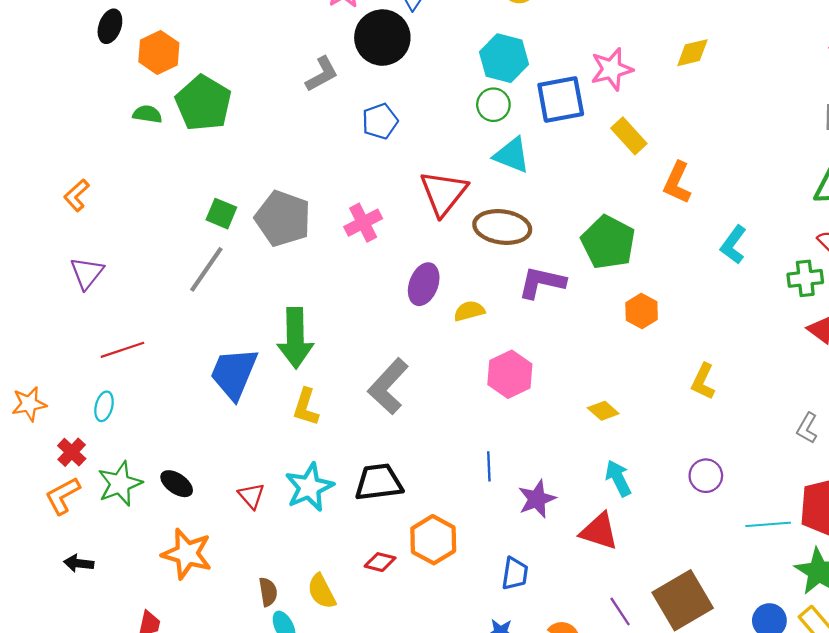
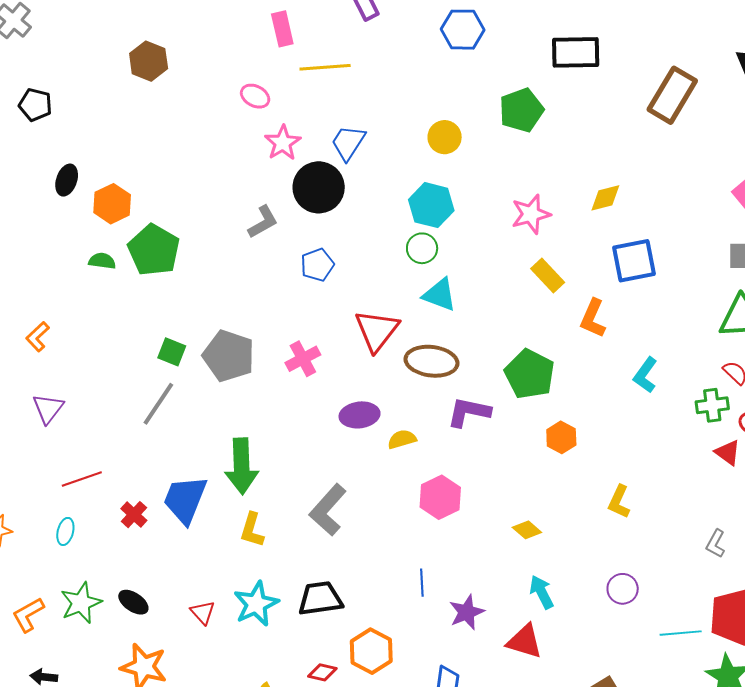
blue square: (561, 100) -> (634, 261), moved
purple ellipse: (424, 284) -> (360, 415), turned 63
red cross: (72, 452) -> (134, 515), moved

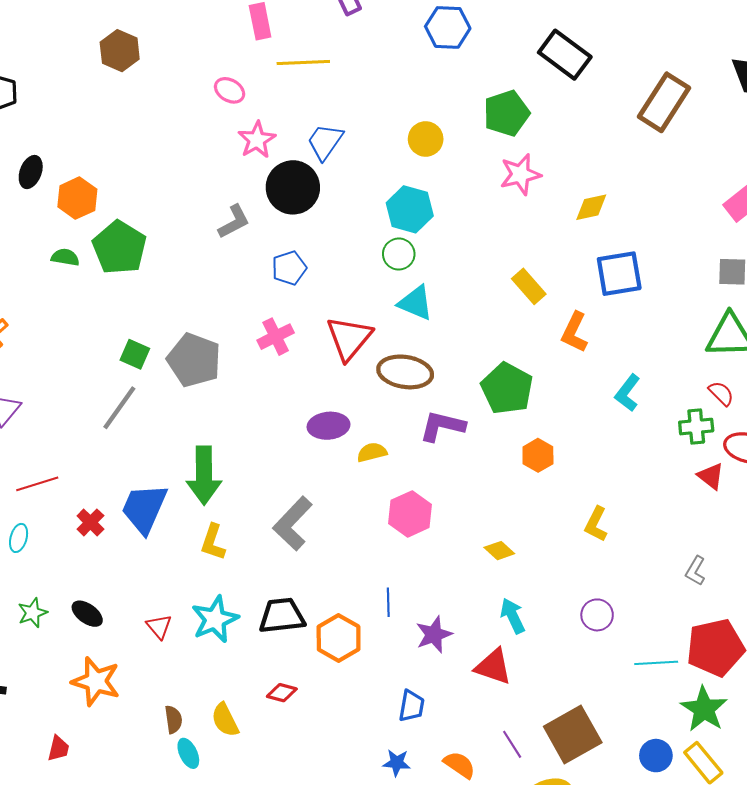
black rectangle: (576, 52) -> (565, 55), turned 36
pink star: (531, 214) -> (520, 174), moved
pink cross: (303, 359) -> (276, 337), moved
green star: (81, 603) -> (33, 613), size x0.7
orange hexagon: (371, 651) -> (339, 638), moved

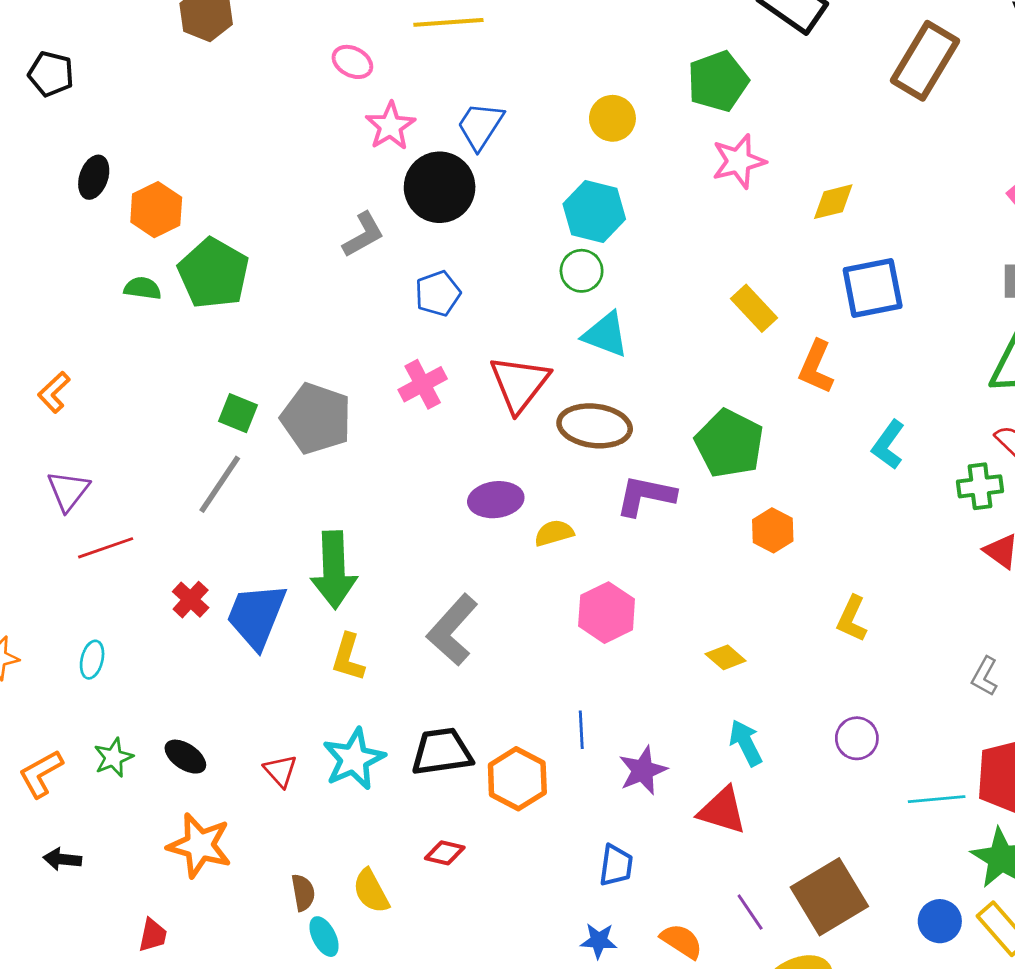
red line: (37, 484) -> (106, 548), moved
red cross: (90, 522) -> (191, 600), moved

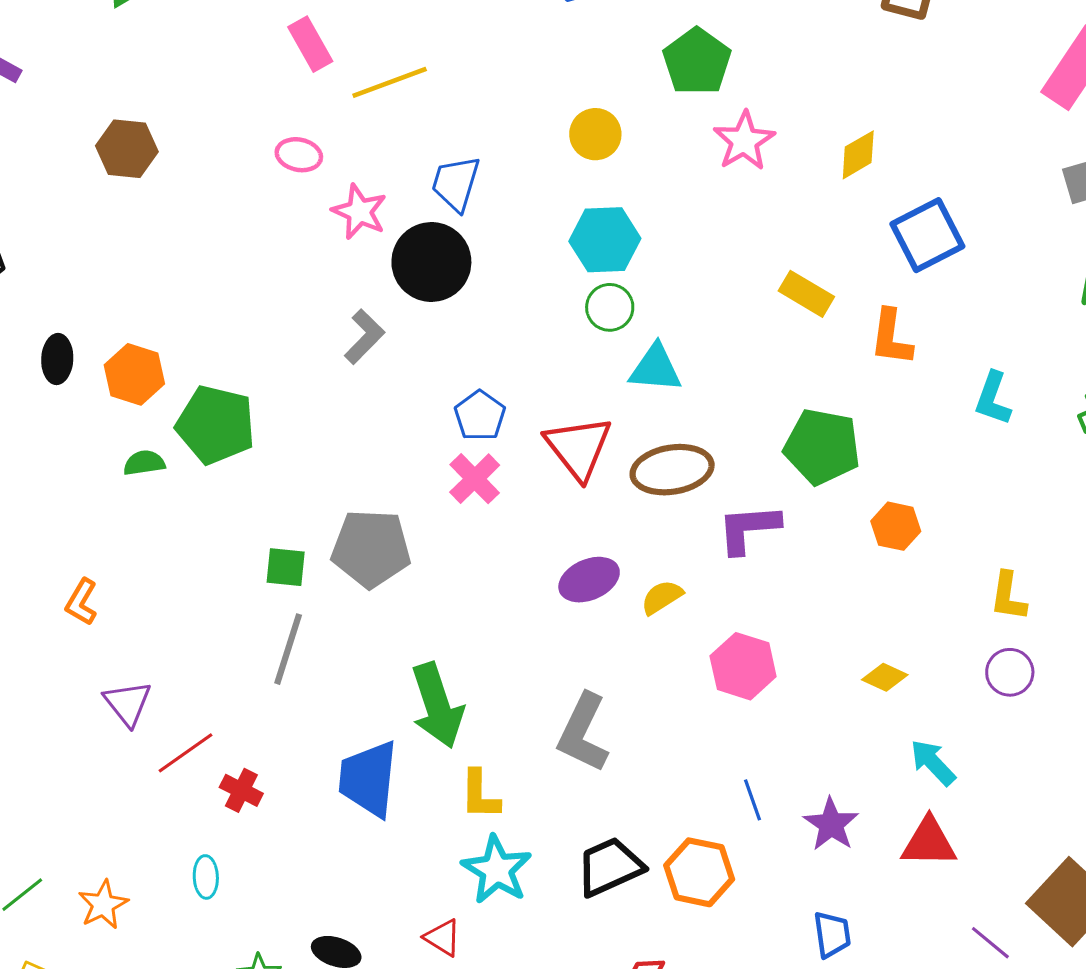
blue pentagon: (438, 294) -> (480, 416), moved
red cross: (191, 600) -> (241, 790), moved
purple circle: (857, 738) -> (1010, 672), moved
cyan star: (354, 759) -> (497, 870), moved

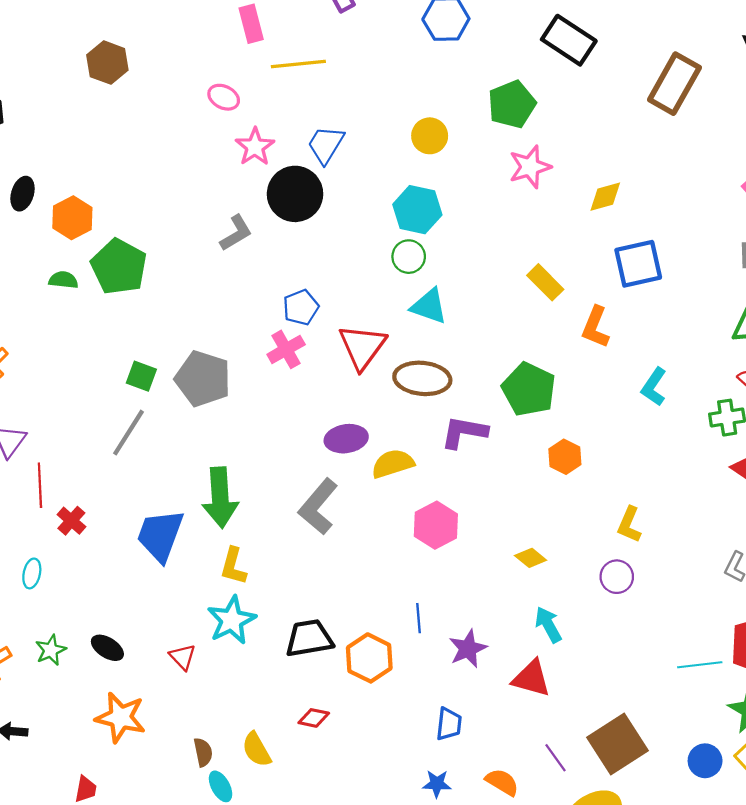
yellow semicircle: (662, 597) -> (393, 464), size x1.4
gray L-shape: (583, 733) -> (318, 507), moved
red line: (185, 753) -> (40, 485), turned -72

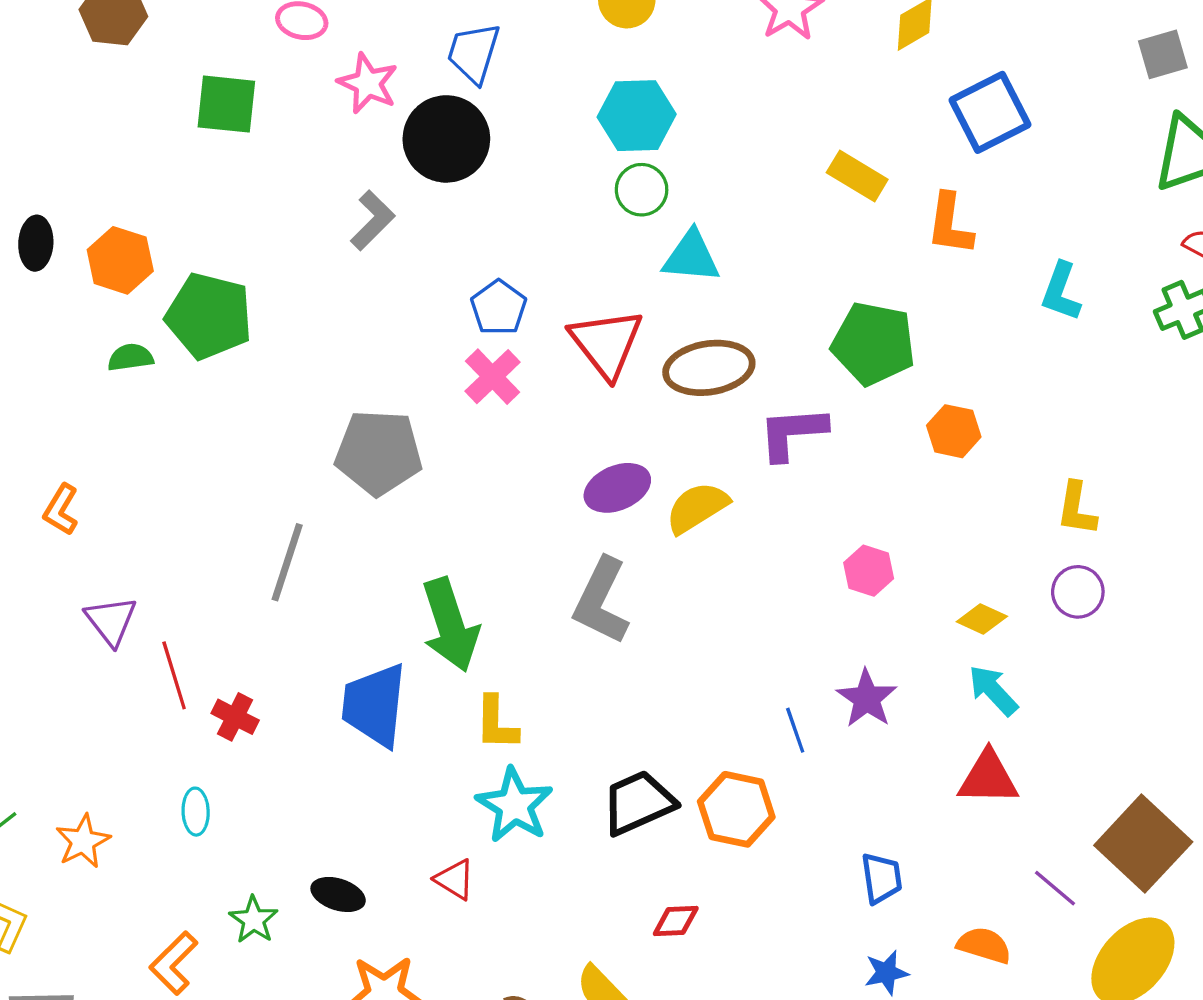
green square: (141, 376) -> (226, 104), moved, size x1.4
pink hexagon: (436, 525) -> (869, 571), moved, size x0.7
yellow diamond: (531, 558) -> (982, 619), moved
purple star: (468, 649) -> (867, 698), moved

